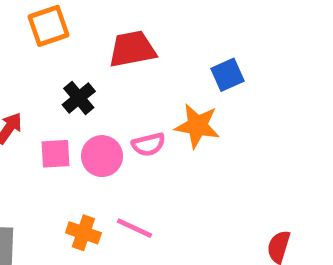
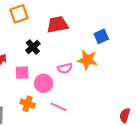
pink circle: (102, 156) -> (44, 83), moved
orange cross: (83, 233) -> (28, 104), moved

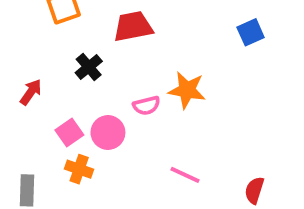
blue square: (101, 36) -> (251, 32), moved
pink square: (22, 73) -> (69, 133), moved, turned -32
pink line: (59, 107) -> (185, 175), moved

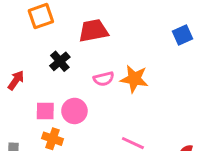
pink semicircle: (146, 106) -> (104, 79), moved
pink square: (69, 133) -> (45, 111), turned 36

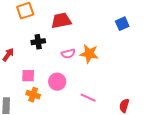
black cross: (60, 61) -> (38, 42), turned 32
pink circle: (74, 111) -> (57, 82), moved

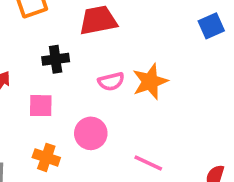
orange star: (89, 54) -> (150, 81), turned -30
pink square: (28, 76) -> (41, 106), moved

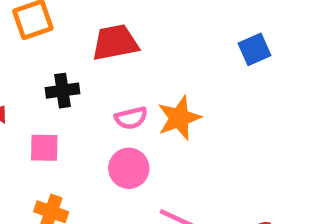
pink circle: (91, 133) -> (129, 168), moved

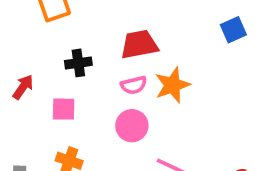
red trapezoid: (115, 43) -> (139, 45), moved

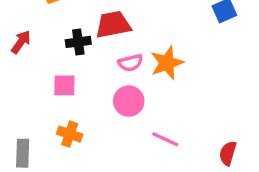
red trapezoid: (139, 45) -> (113, 25), moved
red arrow: (23, 87) -> (21, 42), moved

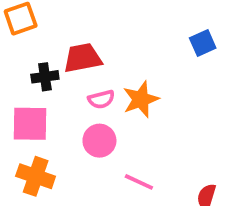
pink square: (64, 85) -> (30, 124), size x1.5
orange cross: (70, 134) -> (36, 176), size x1.4

